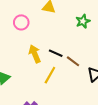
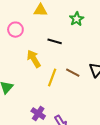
black line: (56, 53) -> (55, 41), moved
brown line: (73, 61) -> (73, 73), moved

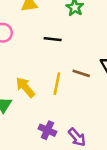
yellow arrow: (34, 59) -> (25, 87), moved

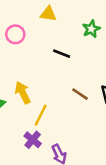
yellow line: (57, 84) -> (41, 115), moved

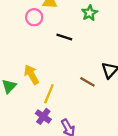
pink circle: (15, 34) -> (34, 17), moved
brown line: (80, 94) -> (87, 82), moved

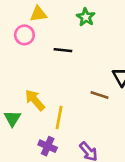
purple cross: (43, 116) -> (48, 146), moved

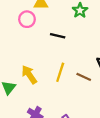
yellow line: (59, 118) -> (60, 72), moved

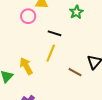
yellow line: (60, 72) -> (51, 53), moved

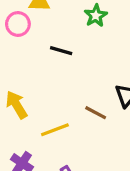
yellow line: (51, 53) -> (55, 130), moved, turned 48

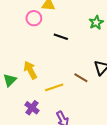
green star: (96, 16) -> (96, 22), moved

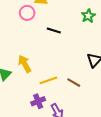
brown line: (81, 78) -> (74, 83), moved
purple cross: (32, 108) -> (38, 101), moved, turned 32

